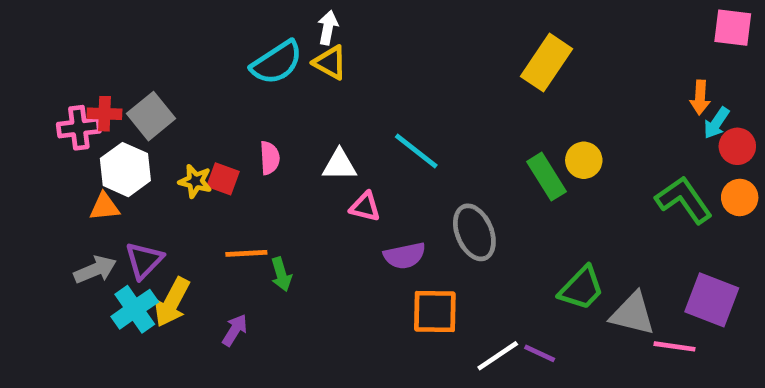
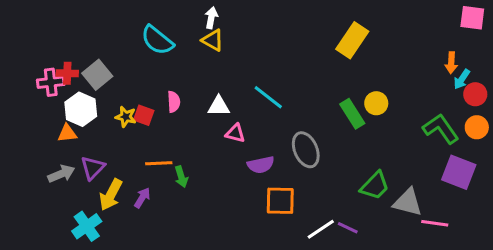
cyan semicircle: (277, 63) -> (157, 40), moved, turned 72
purple square: (712, 300) -> (459, 172), moved
cyan cross: (135, 309) -> (87, 226), moved
purple arrow: (235, 330) -> (142, 198), moved

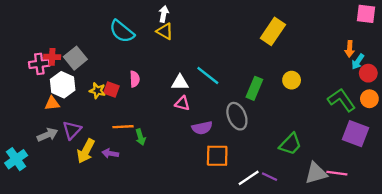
white triangle: (219, 106) -> (180, 82), moved
green rectangle: (352, 114) -> (254, 88), moved, turned 55
purple arrow: (142, 198) -> (110, 153), turned -112
gray triangle: (408, 202) -> (316, 173), moved, turned -30
cyan cross: (87, 226) -> (16, 159), moved

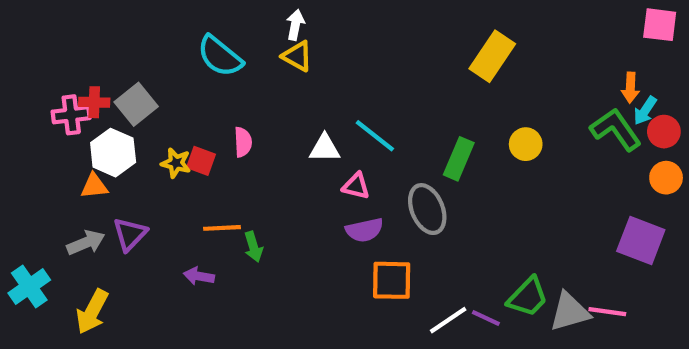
green L-shape: (342, 100) -> (616, 129), moved
pink triangle: (182, 103) -> (356, 186), moved
green trapezoid: (290, 144) -> (528, 297), moved
yellow arrow: (86, 151) -> (92, 312), moved

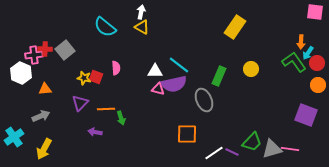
white hexagon: (113, 153) -> (21, 73), moved
pink triangle: (356, 186) -> (158, 89), moved
purple semicircle: (364, 230) -> (174, 84), moved, size x1.4
purple triangle: (130, 234) -> (80, 103), moved

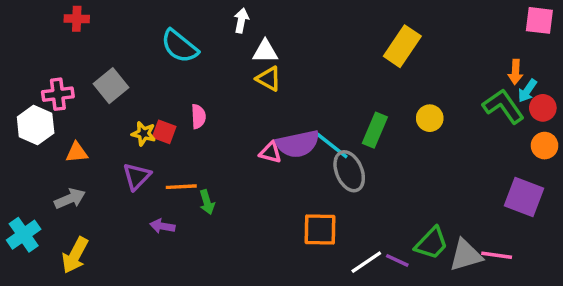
yellow triangle: (142, 27) -> (269, 79), moved
red cross: (45, 49) -> (77, 19), moved
cyan line: (179, 65) -> (332, 146), moved
white triangle: (155, 71) -> (265, 51), moved

